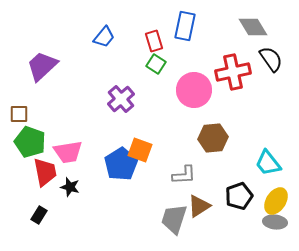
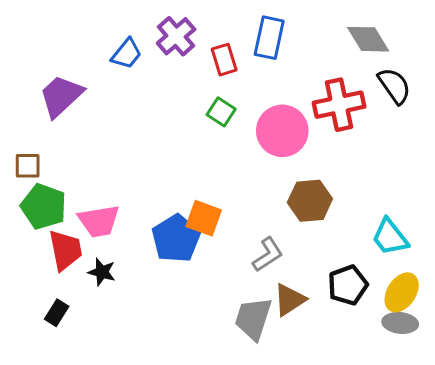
blue trapezoid: (104, 37) -> (127, 54), moved
green square: (156, 64) -> (221, 112), moved
purple cross: (121, 99) -> (176, 36), moved
gray L-shape: (184, 175) -> (268, 255), turned -30

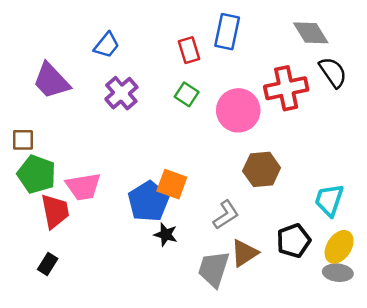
purple cross: (176, 36) -> (121, 93), moved
purple trapezoid: (61, 96) -> (51, 81), turned -90
cyan trapezoid: (390, 237) -> (329, 200), turned 56
black star: (102, 272) -> (166, 235), moved

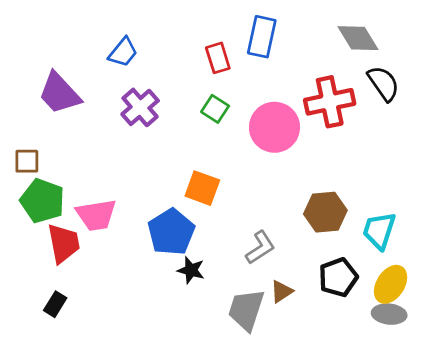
brown hexagon: (262, 169) -> (325, 212), moved
orange square: (172, 184) -> (202, 188), moved
brown triangle: (244, 253) -> (282, 291), size x0.7

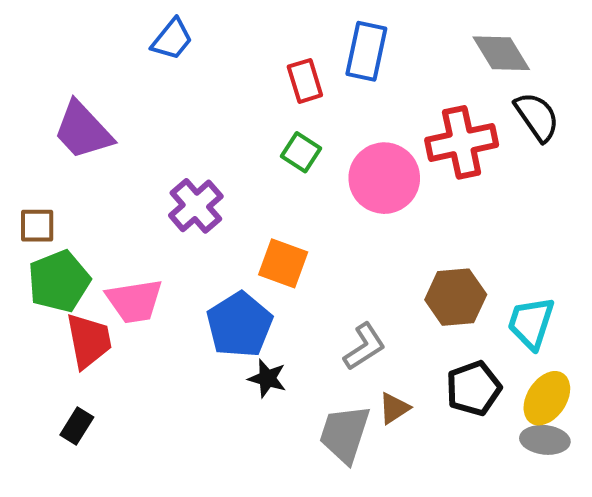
blue trapezoid: (123, 52) -> (172, 39), moved
purple cross: (140, 107) -> (196, 206), moved
green pentagon: (42, 201) -> (59, 281), turned 30

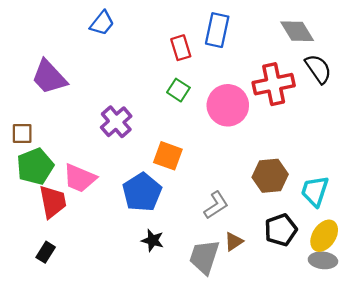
pink trapezoid: (134, 301) -> (80, 178), turned 32
black star: (267, 378) -> (153, 240), moved

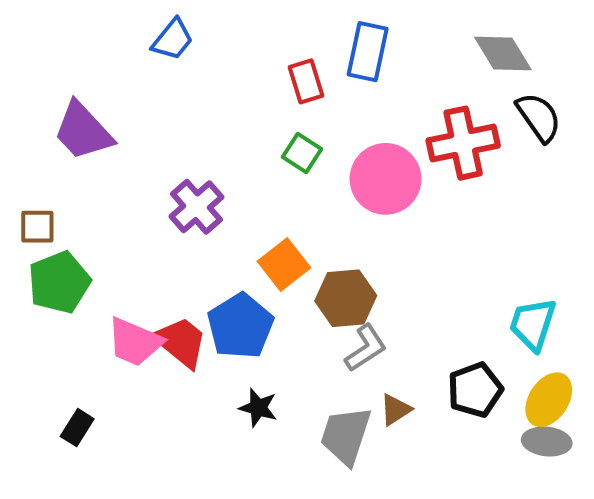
orange square: (168, 156) -> (284, 264), turned 32
brown hexagon: (270, 176) -> (346, 298), moved
pink trapezoid: (80, 178) -> (135, 342), moved
red trapezoid: (53, 202) -> (181, 342), moved, turned -40

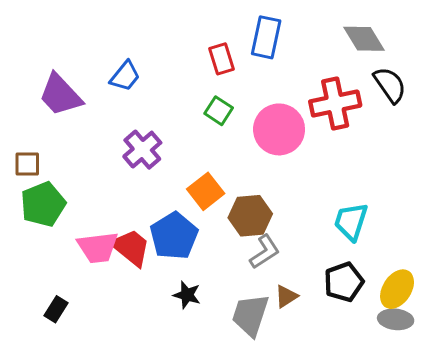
blue trapezoid: (173, 40) -> (125, 76), moved
cyan trapezoid: (533, 324) -> (351, 222), moved
pink trapezoid: (135, 342) -> (98, 247), turned -30

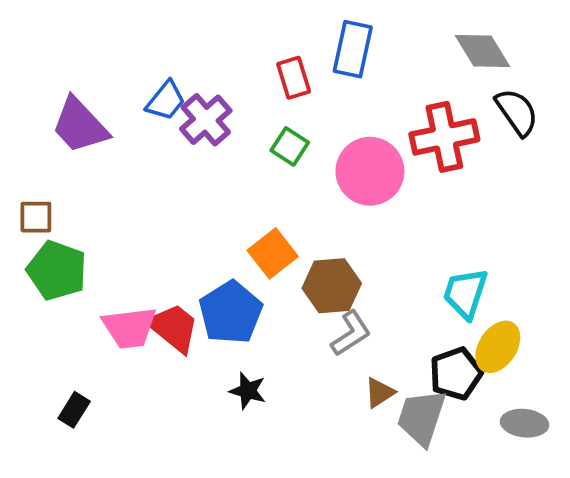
purple cross: (142, 150) -> (206, 120), moved
green pentagon: (43, 204) -> (57, 270), turned -30
yellow ellipse: (397, 289) -> (498, 347), moved
gray trapezoid: (250, 315) -> (421, 417), moved

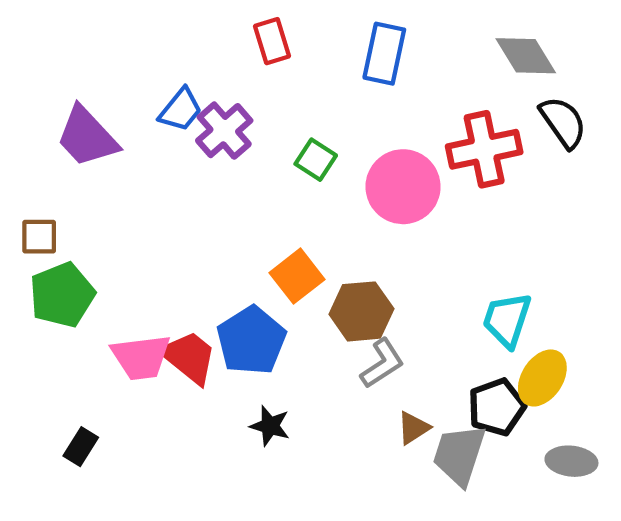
red rectangle: (294, 78) -> (272, 41), moved
green pentagon: (57, 270) -> (62, 295), turned 30

